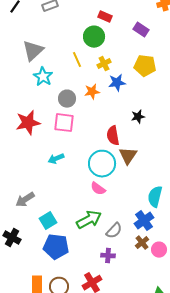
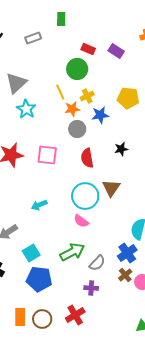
purple rectangle: (141, 30) -> (116, 51), moved
orange star: (92, 92) -> (72, 109), moved
gray circle: (67, 99) -> (77, 129), moved
red semicircle: (113, 136) -> (87, 158), moved
cyan arrow: (56, 159) -> (39, 205), moved

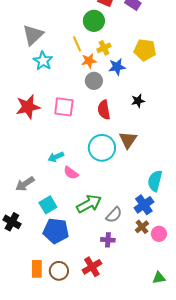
pink semicircle: (81, 221) -> (71, 173), moved

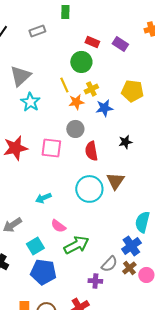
gray circle: (94, 81) -> (75, 129), moved
pink semicircle: (71, 173) -> (58, 226), moved
gray semicircle: (114, 215) -> (109, 264), moved

